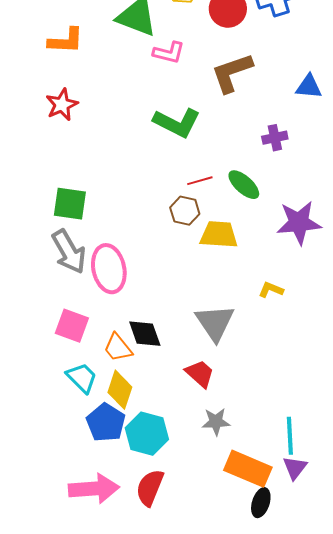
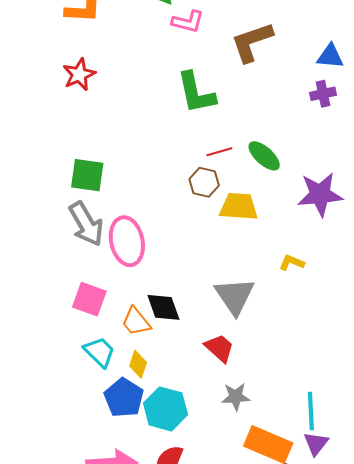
green L-shape: (177, 123) -> (196, 93), turned 51
purple cross: (275, 138) -> (323, 94), moved
yellow diamond: (120, 390) -> (138, 364), size x0.7

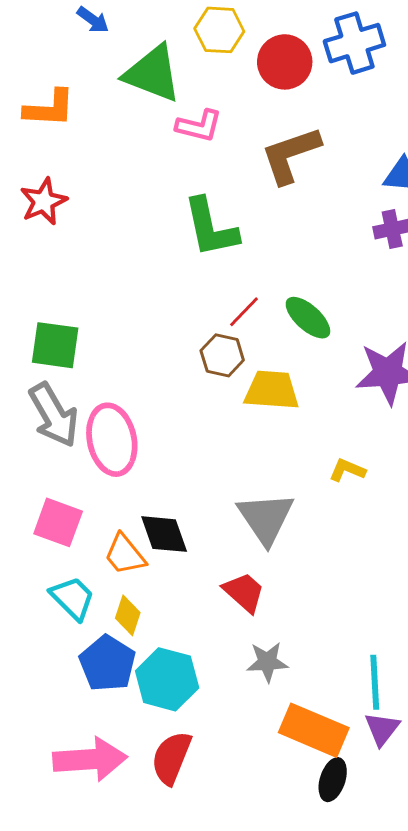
red line: (219, 152) -> (244, 312), turned -30

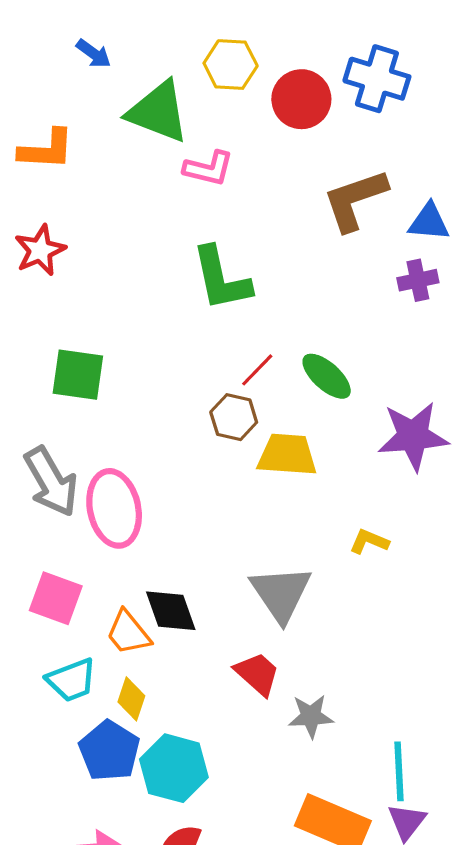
blue cross: (354, 43) -> (377, 79), turned 34
brown L-shape: (291, 155) -> (355, 200), moved
green square: (55, 345) -> (78, 375), moved
cyan trapezoid: (73, 598) -> (72, 680), turned 114
gray star: (267, 662) -> (311, 716), moved

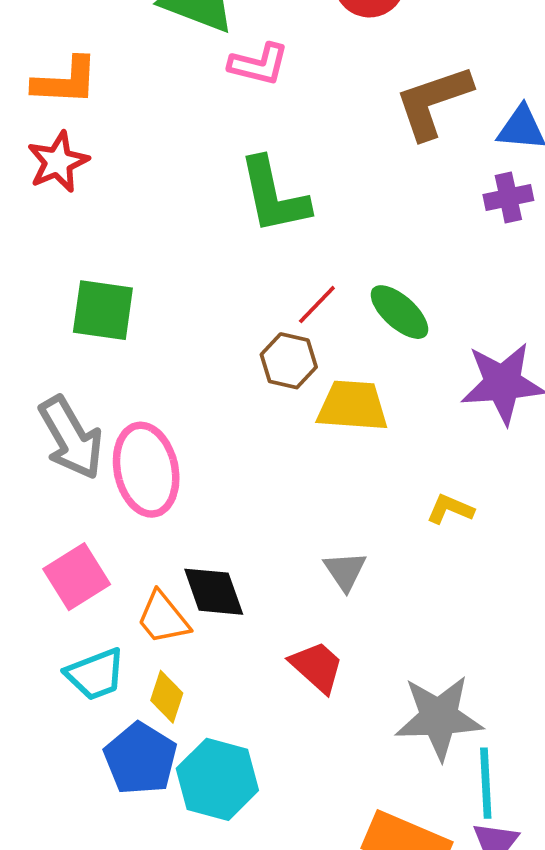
orange L-shape: (46, 150) -> (65, 81), moved
gray triangle: (281, 593) -> (345, 571), size x0.6
pink square: (56, 598) -> (77, 577), turned 38
gray star: (311, 716) -> (439, 717), moved, size x1.6

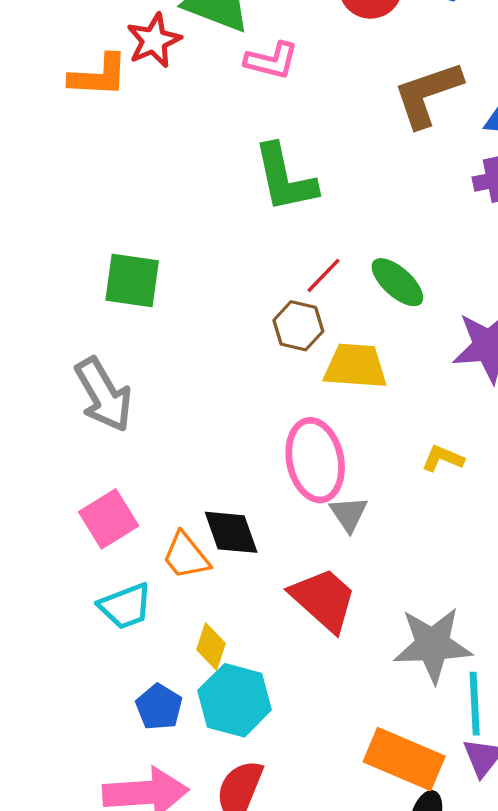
red star: (58, 162) -> (154, 40), moved
pink ellipse: (146, 470) -> (315, 460), moved
red trapezoid: (317, 667) -> (324, 599), size x1.4
yellow diamond: (167, 697) -> (211, 646), moved
blue pentagon: (140, 759) -> (159, 707), moved, size x0.7

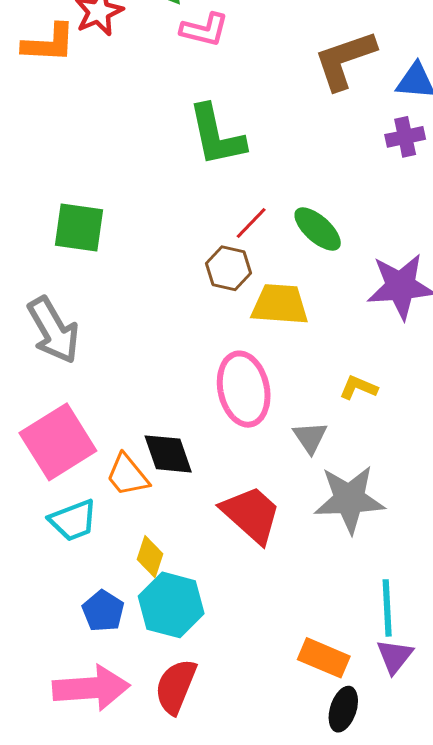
gray triangle: (349, 514) -> (310, 437), moved
pink square: (109, 519) -> (58, 442), size x1.4
gray star: (433, 645) -> (349, 499), moved
orange rectangle: (404, 759) -> (324, 658), size x0.7

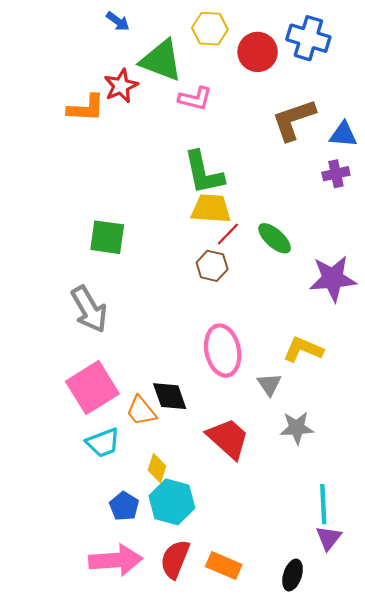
yellow trapezoid: (280, 304) -> (211, 209), moved
yellow L-shape: (358, 388) -> (303, 349), size x1.5
gray star: (349, 499) -> (297, 428), size x0.7
orange rectangle: (324, 658) -> (224, 565), moved

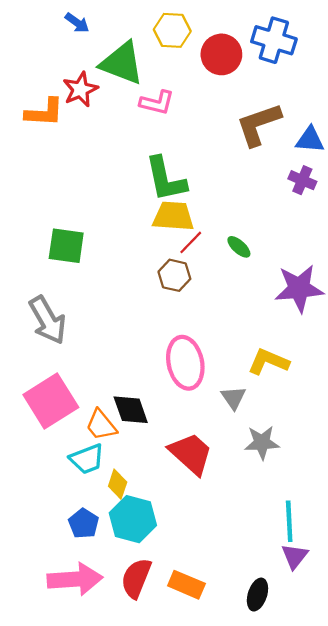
purple cross: (336, 174) -> (302, 180), turned 35
green ellipse: (275, 238) -> (239, 247), size x0.7
cyan trapezoid: (103, 443) -> (87, 459), moved

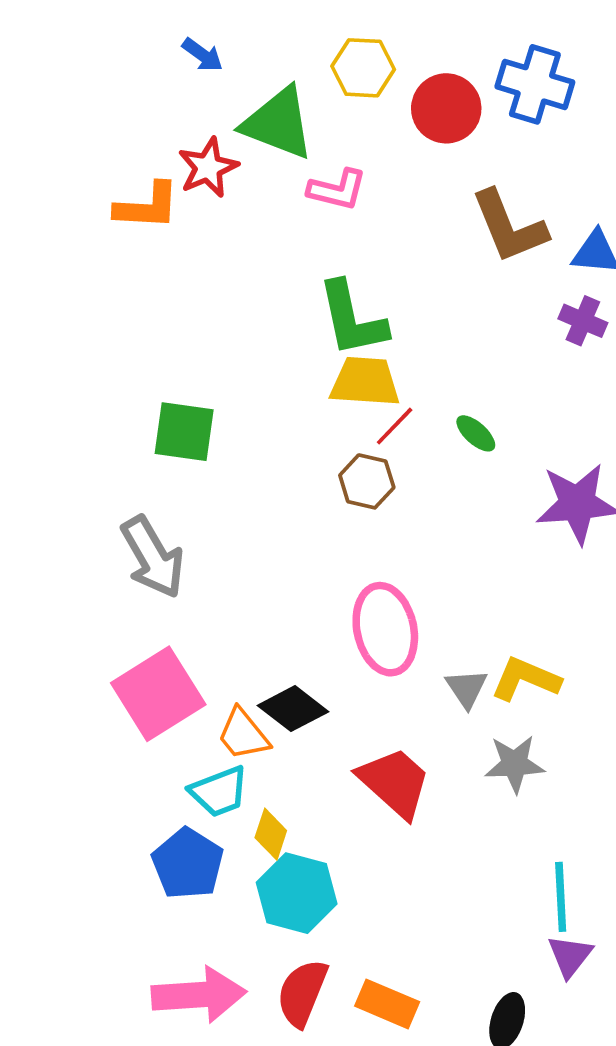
brown L-shape: (259, 124) -> (509, 227), turned -93
yellow L-shape: (268, 362) -> (526, 679), moved
black diamond: (131, 410) -> (293, 709), turned -33
blue pentagon: (84, 523) -> (188, 864), moved, size x1.4

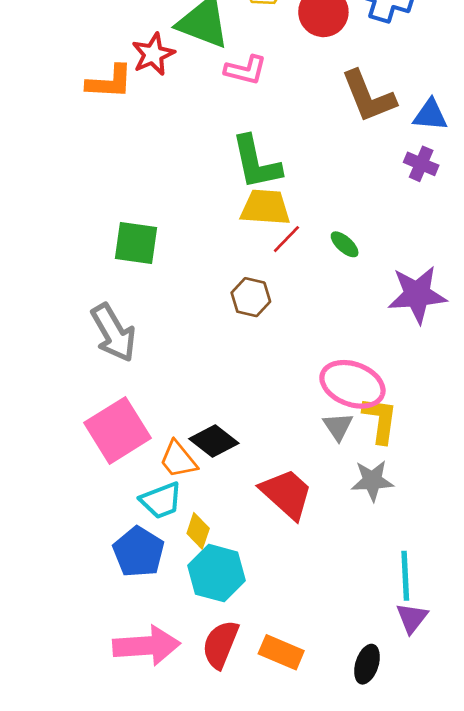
brown hexagon: (367, 481) -> (251, 297), moved
pink ellipse: (385, 629) -> (352, 384), moved, turned -58
yellow L-shape: (526, 679) -> (380, 420), turned 75

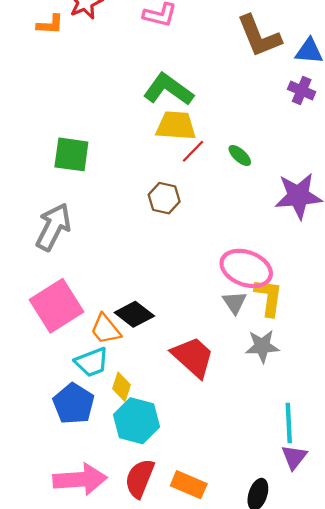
orange L-shape: (110, 82) -> (50, 24), size x0.7
green L-shape: (256, 163) -> (168, 89), turned 138
gray arrow: (114, 333) -> (53, 227), turned -123

